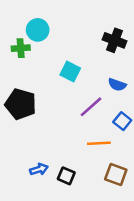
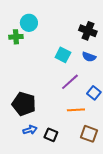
cyan square: (70, 72) -> (63, 55), moved
blue semicircle: (117, 85) -> (89, 57), moved
black pentagon: (21, 104) -> (24, 104), moved

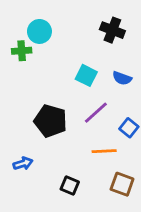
black cross: (88, 31) -> (112, 30), moved
black pentagon: (24, 104) -> (50, 121), moved
blue arrow: (30, 130) -> (23, 164), moved

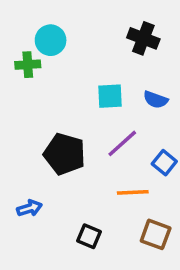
cyan square: (86, 75) -> (110, 96), turned -30

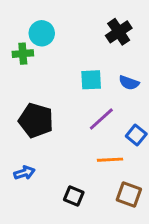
black cross: (143, 38) -> (119, 32), turned 35
black pentagon: (65, 154) -> (36, 120), moved

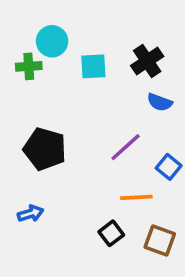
black cross: (119, 32) -> (147, 61), moved
cyan square: (91, 80) -> (93, 66), moved
black square: (74, 196) -> (111, 233), moved, turned 30

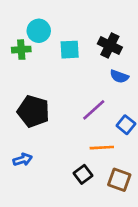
black cross: (147, 61) -> (110, 46), turned -30

